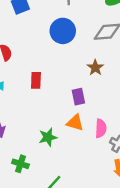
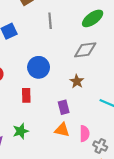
blue circle: (63, 31) -> (39, 67), moved
green star: (48, 137) -> (21, 131), moved

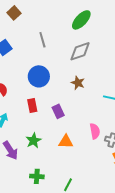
gray line: (50, 21) -> (42, 40), moved
purple rectangle: (64, 107) -> (58, 111), moved
orange triangle: (62, 130) -> (66, 142), moved

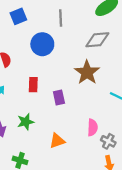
blue circle: (39, 76) -> (42, 44), moved
brown star: (78, 83) -> (87, 72), size x1.6
orange triangle: (66, 142) -> (57, 141), moved, turned -35

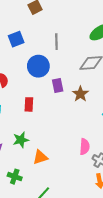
brown star: (87, 72) -> (80, 94), size x0.7
purple rectangle: (59, 97) -> (58, 85), moved
orange triangle: (57, 141) -> (40, 157), moved

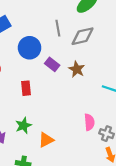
gray line: (56, 42) -> (58, 28), moved
purple rectangle: (58, 85) -> (52, 64), turned -32

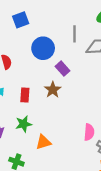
brown star: (77, 69) -> (53, 90), moved
red rectangle: (26, 88) -> (25, 95), moved

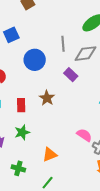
purple rectangle: (63, 69) -> (71, 75), moved
pink semicircle: (89, 132) -> (84, 135), turned -56
orange triangle: (43, 142) -> (50, 155), moved

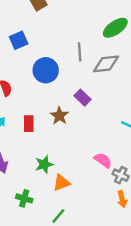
purple rectangle: (71, 75) -> (83, 98), moved
green star: (22, 132) -> (44, 164), moved

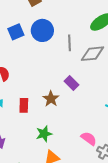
blue circle: (46, 70) -> (42, 30), moved
green star: (44, 164) -> (44, 134), moved

